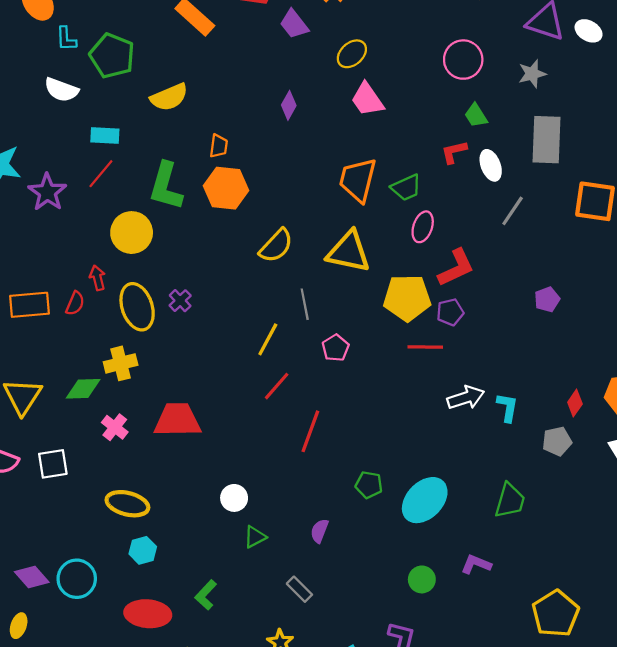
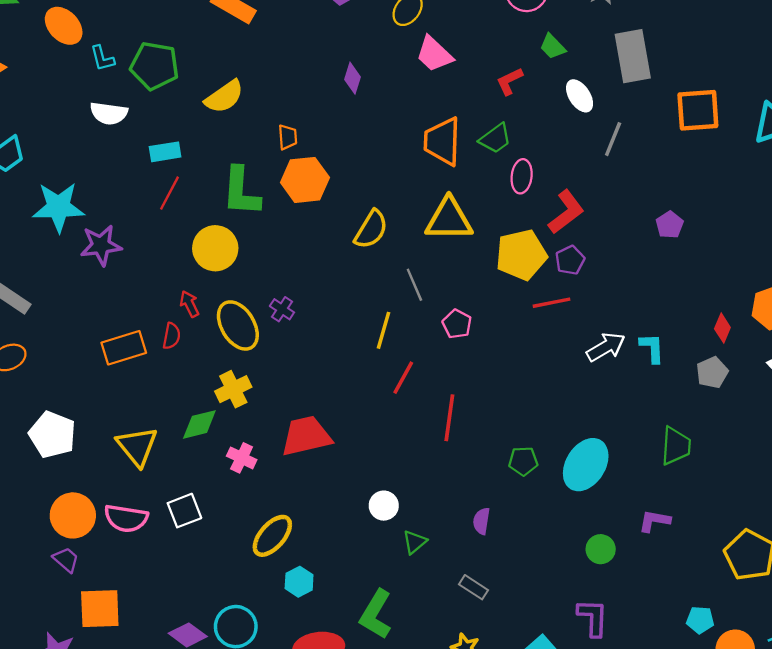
red L-shape: (454, 152) -> (510, 81), moved
purple star: (47, 192) -> (101, 245), moved, turned -30
yellow ellipse: (127, 504) -> (272, 536), turned -51
green L-shape: (206, 595) -> (376, 614), size x1.5

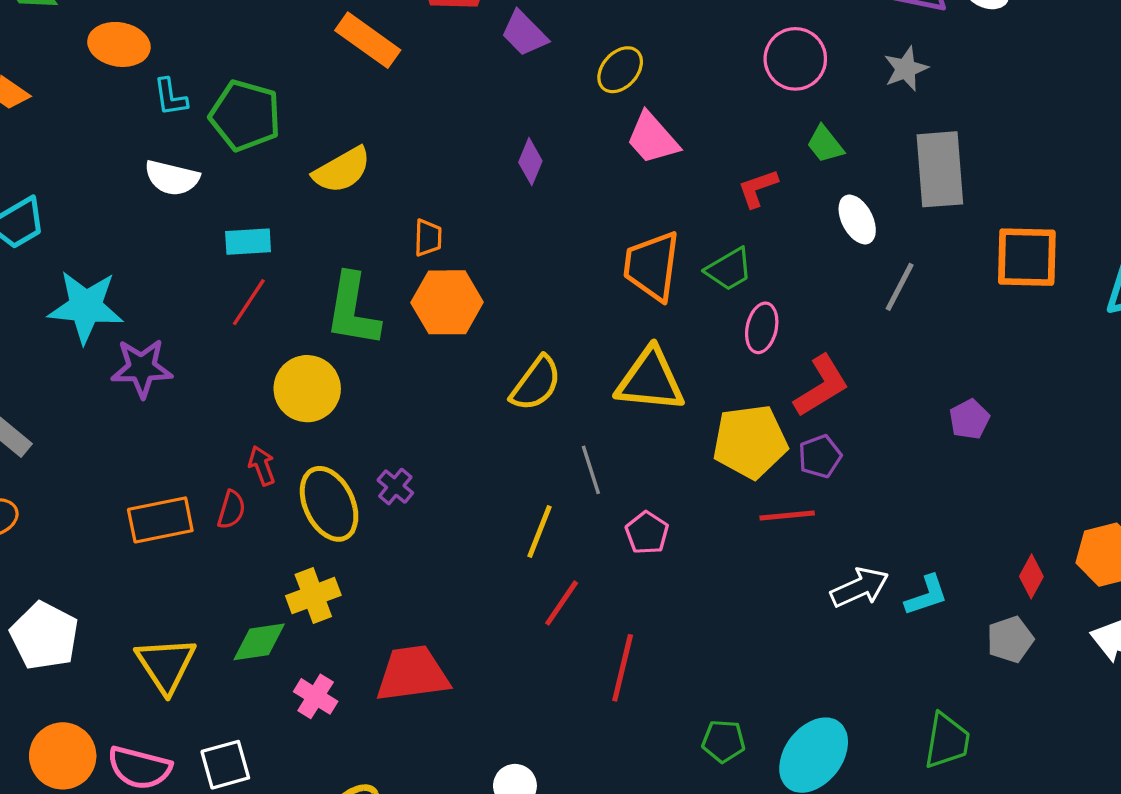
orange ellipse: (64, 26) -> (119, 44), turned -42
cyan L-shape: (652, 348) -> (926, 595), turned 68

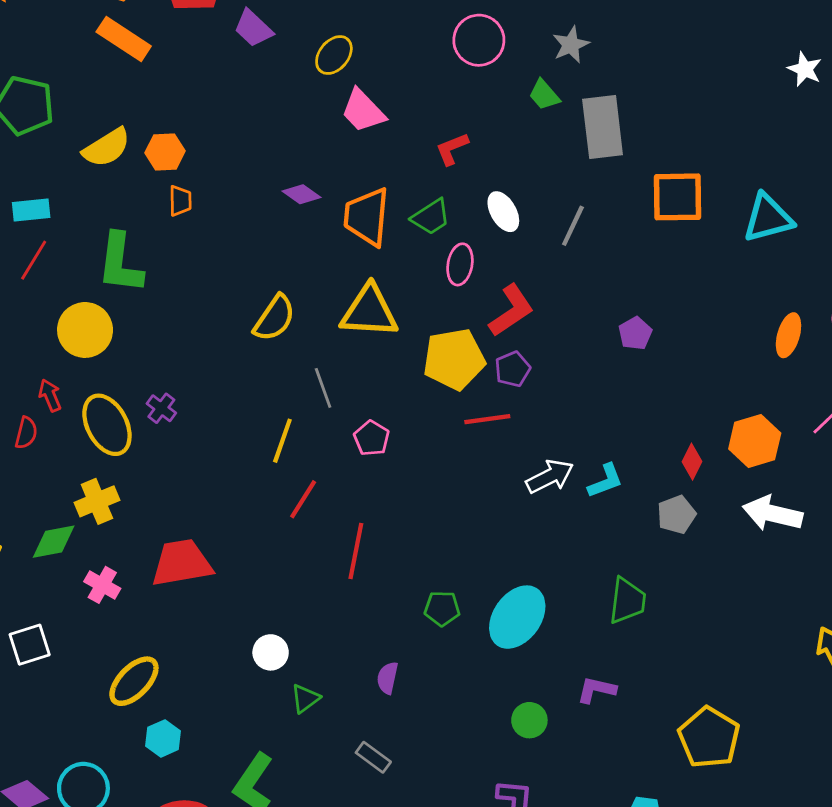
green trapezoid: (825, 144) -> (544, 95), moved
purple diamond: (530, 162) -> (301, 194), moved, turned -75
white ellipse: (857, 219) -> (503, 212), moved
orange hexagon: (447, 302) -> (165, 152), moved, size x0.7

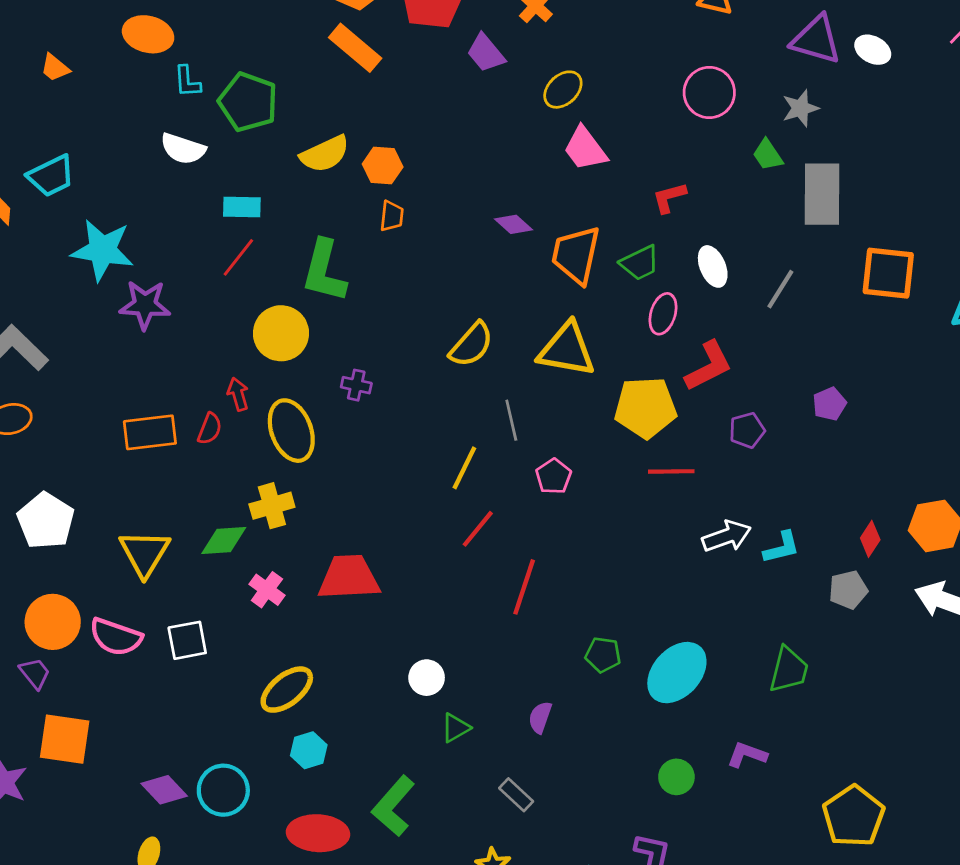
purple pentagon: (513, 369) -> (747, 430), moved
purple cross: (161, 408) -> (356, 385), moved, turned -32

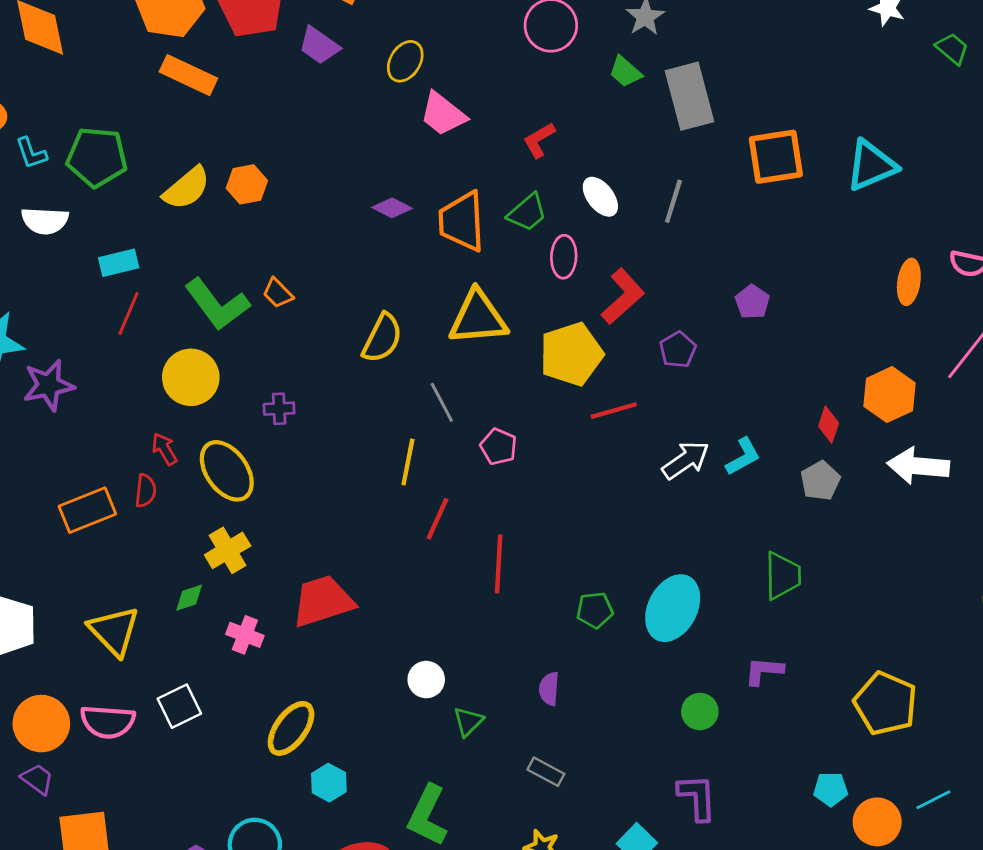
orange trapezoid: (392, 216) -> (278, 293), moved, turned 144
green L-shape: (324, 271) -> (217, 304), turned -36
green diamond: (224, 541) -> (189, 598), size x0.7

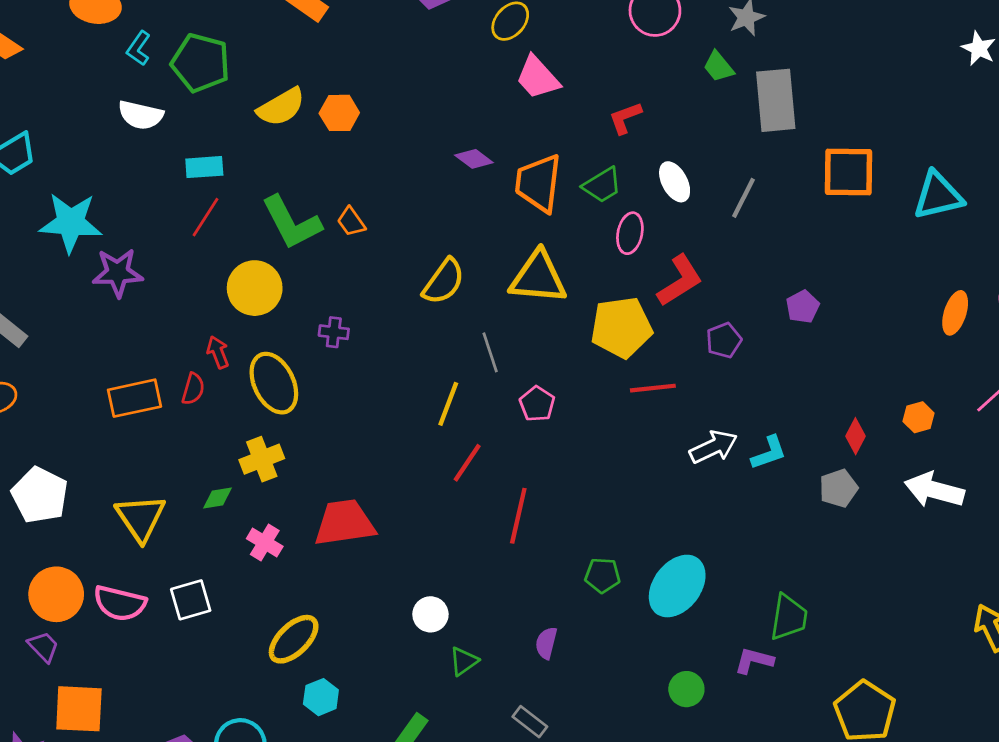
cyan L-shape: (31, 153) -> (139, 48), turned 44
orange hexagon: (890, 395) -> (919, 417), size x0.6
green trapezoid: (783, 576) -> (789, 617), moved

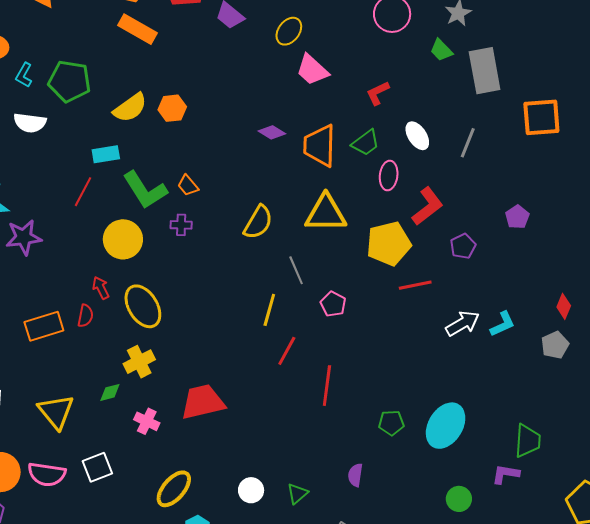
cyan rectangle: (204, 167) -> (106, 154), moved
purple cross: (334, 332) -> (181, 225), moved
white circle: (430, 614) -> (251, 490), moved

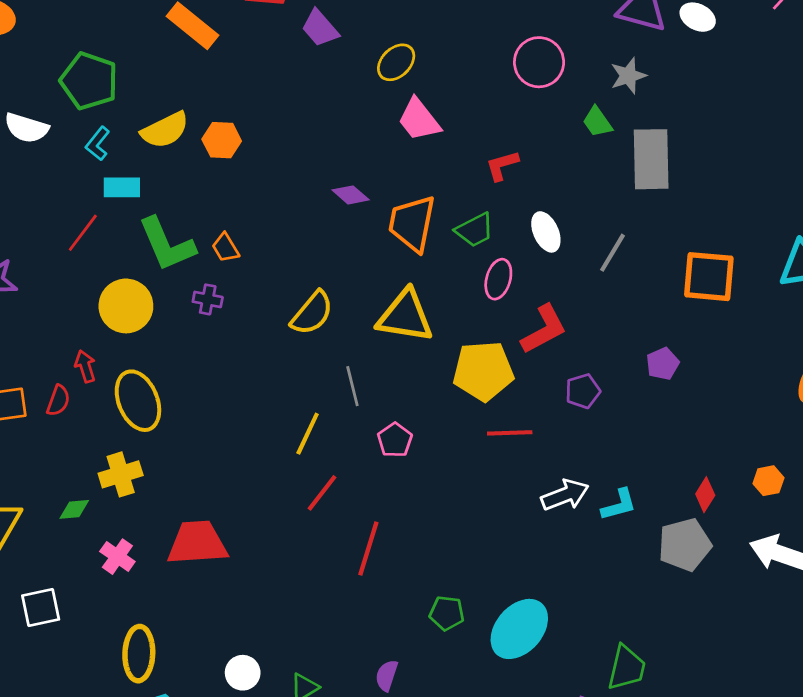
cyan L-shape: (24, 75) -> (98, 144), moved
orange square: (541, 117) -> (709, 277), moved
gray pentagon: (555, 345) -> (685, 545), size x1.4
yellow ellipse: (174, 489) -> (139, 654), turned -48

